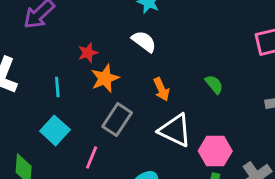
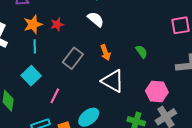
orange star: (105, 78) -> (33, 24), moved
gray rectangle: (117, 120) -> (73, 58), moved
pink hexagon: (215, 151) -> (157, 91), moved

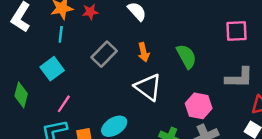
green semicircle: (141, 52) -> (186, 56), size x1.5
pink line: (55, 96) -> (64, 104), moved

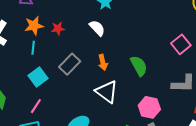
pink square: (236, 31) -> (181, 44), turned -36
cyan square: (52, 69) -> (38, 77), moved

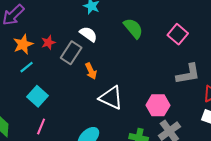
cyan line: (33, 48) -> (27, 67), turned 56
orange arrow: (103, 62) -> (91, 71), moved
gray rectangle: (70, 64) -> (71, 53), moved
green semicircle: (139, 66) -> (133, 28), moved

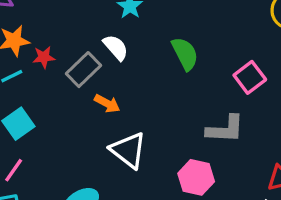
red star: (48, 42) -> (44, 57), moved
orange arrow: (91, 71) -> (107, 104), turned -49
gray L-shape: (188, 74) -> (225, 129), moved

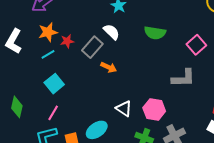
green semicircle: (185, 54) -> (155, 33), turned 130
white triangle: (128, 150) -> (124, 109), moved, size x0.7
pink hexagon: (196, 177) -> (154, 109), moved

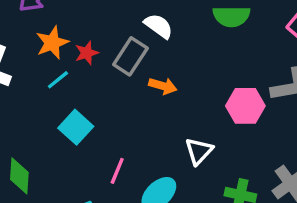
white triangle: (124, 109) -> (199, 151), turned 48
pink hexagon: (154, 109) -> (245, 106), moved
pink line: (53, 113) -> (117, 171), moved

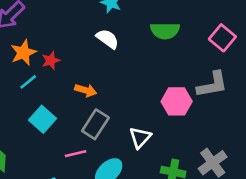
gray rectangle: (130, 56) -> (95, 124), moved
orange arrow: (163, 86) -> (86, 90), moved
pink line: (117, 171) -> (76, 154), turned 55

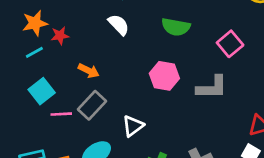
pink hexagon: (177, 101) -> (164, 76), moved
pink line: (76, 154) -> (61, 114), moved

